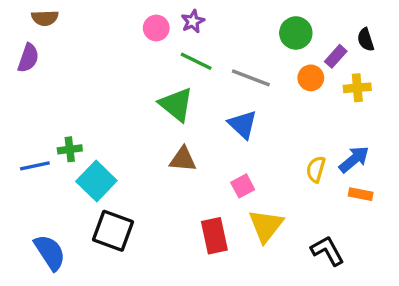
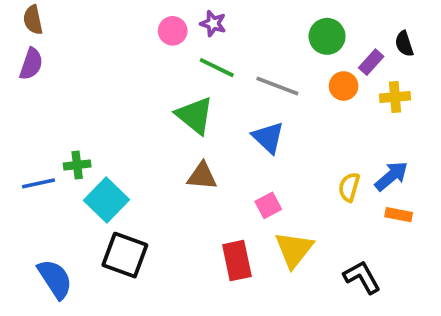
brown semicircle: (45, 18) -> (33, 20), moved, turned 80
purple star: (193, 21) -> (213, 23), turned -30

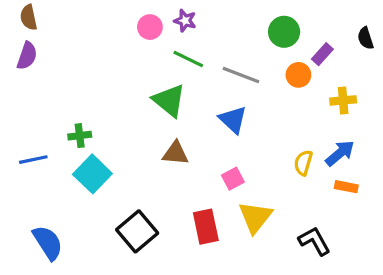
black semicircle: (404, 44) -> (365, 38), moved
yellow cross: (395, 97) -> (343, 100), moved
green cross: (77, 165) -> (80, 136), moved
black square: (125, 255) -> (137, 231), moved, turned 30

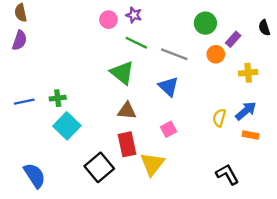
blue line: (33, 160) -> (24, 102), moved
yellow triangle: (255, 217) -> (152, 164), moved
red rectangle: (206, 227) -> (127, 144), moved

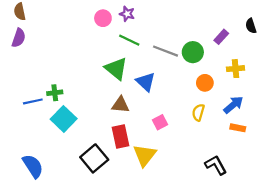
green circle: (205, 23) -> (193, 52), moved
orange circle: (216, 54) -> (205, 83), moved
blue triangle: (168, 87) -> (146, 82), moved
blue line: (24, 102) -> (33, 101), moved
yellow semicircle: (219, 118) -> (198, 112), moved

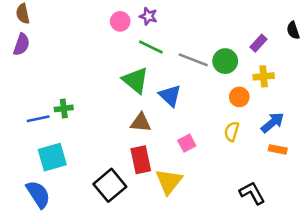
yellow cross: (236, 69) -> (264, 76), moved
cyan square: (64, 119) -> (52, 157), moved, turned 30

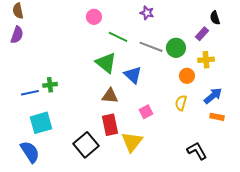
purple star: (148, 16) -> (147, 13), moved
black semicircle: (293, 30) -> (215, 18), moved

